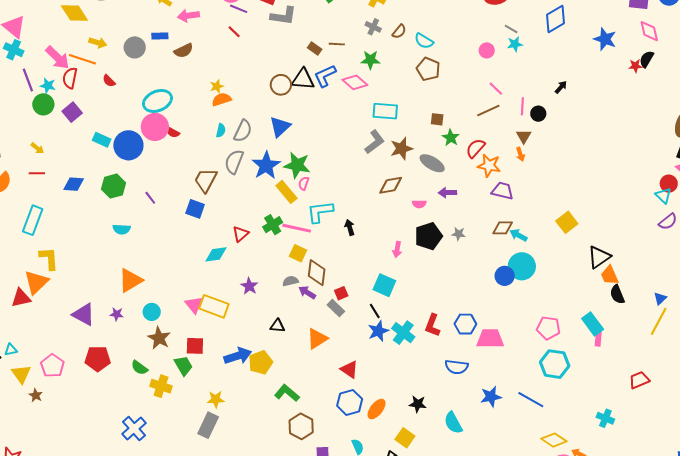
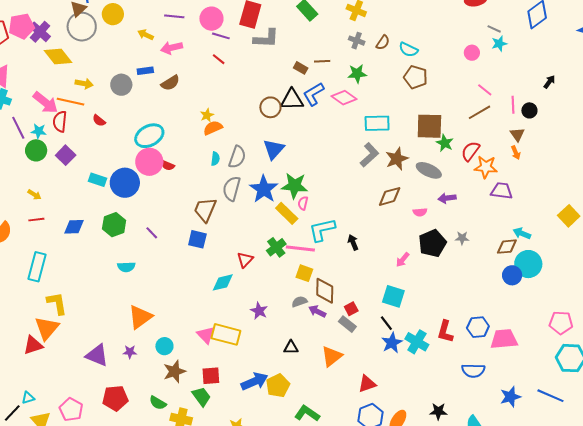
brown square: (437, 119) -> (429, 126), size x2.0
brown diamond: (503, 228) -> (507, 247), moved
pink arrow: (397, 249) -> (403, 260), turned 35
brown star: (159, 338) -> (174, 371), turned 30
red triangle: (349, 369) -> (367, 384), turned -48

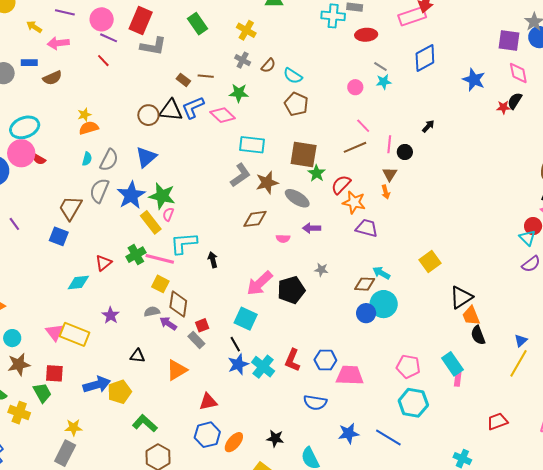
black pentagon: (432, 243) -> (291, 290), moved
pink arrow: (403, 260) -> (260, 283), size x1.8

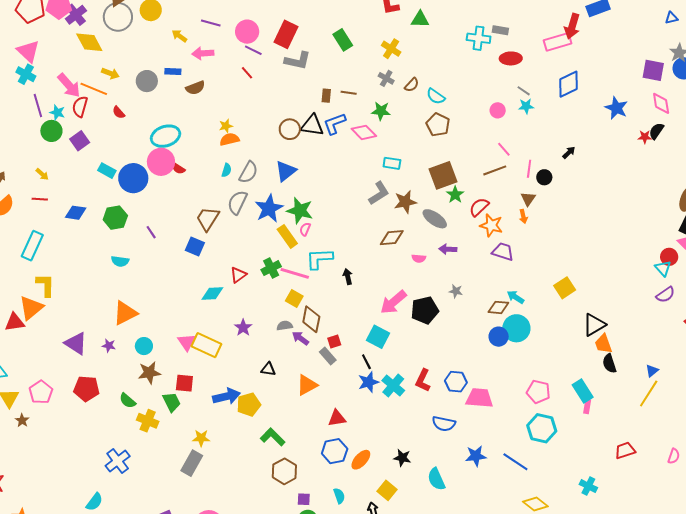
brown rectangle: (183, 80) -> (326, 96), turned 56
cyan rectangle: (252, 145) -> (392, 163), size x0.7
brown square: (304, 155) -> (443, 175), turned -32

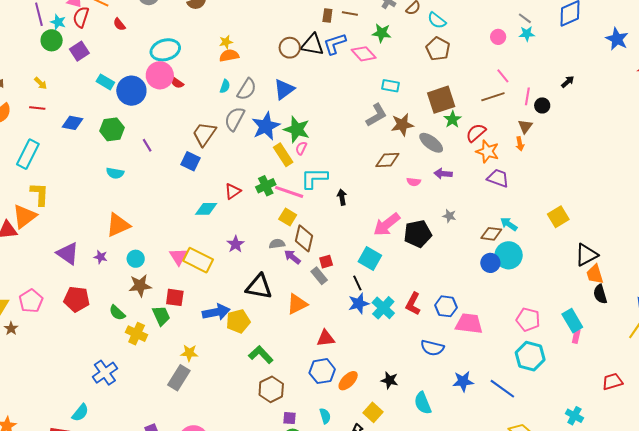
black triangle: (268, 369) -> (259, 287), size x1.8

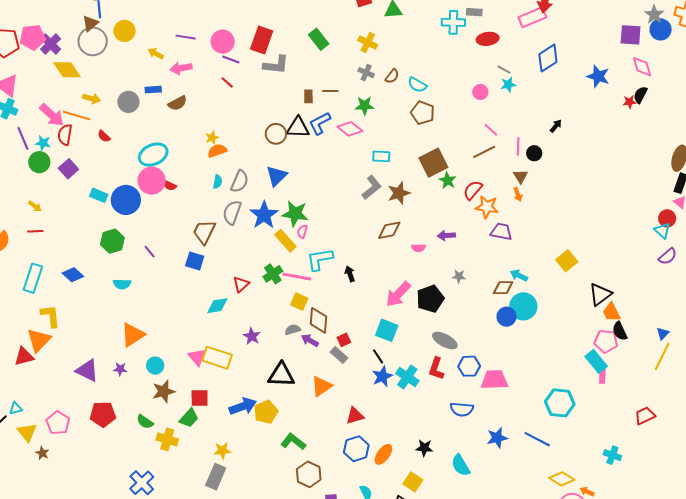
blue diamond: (73, 123) -> (73, 275), moved, turned 40
gray ellipse: (431, 143) -> (445, 340), moved
green trapezoid: (161, 316) -> (189, 418), turned 75
pink pentagon: (528, 320) -> (606, 341), moved

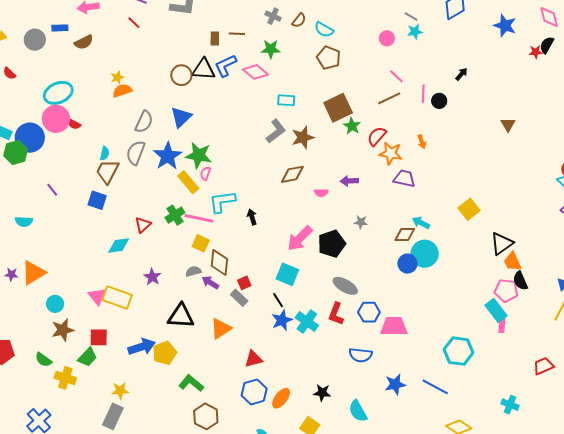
brown triangle: (521, 176) -> (508, 125), moved
cyan semicircle: (218, 182) -> (105, 153), moved
green hexagon: (112, 241) -> (16, 152), moved
purple star: (120, 369) -> (11, 274), moved

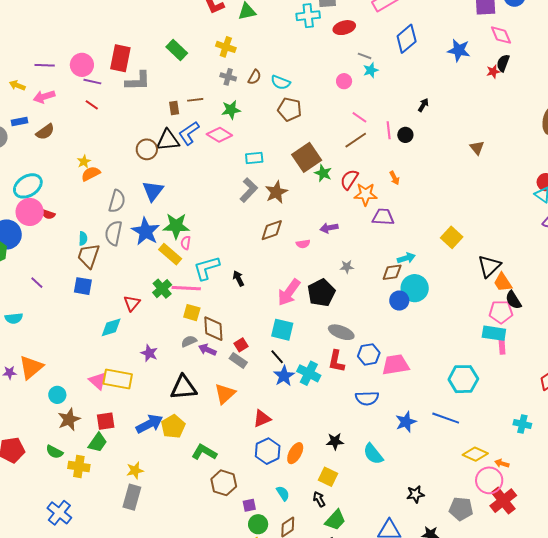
cyan arrow: (421, 223) -> (406, 258), turned 144
cyan rectangle: (496, 310) -> (494, 333), turned -35

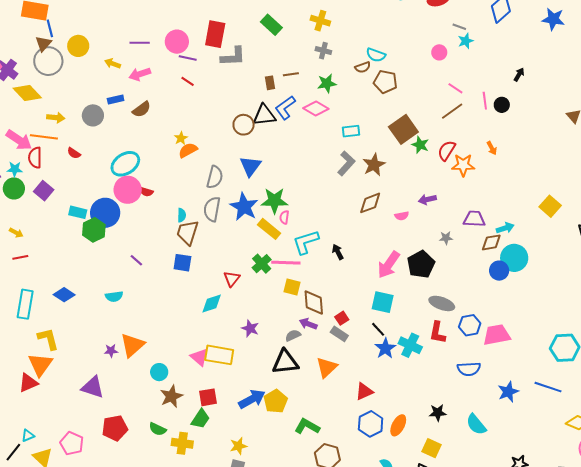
brown semicircle: (254, 77) -> (363, 67), moved, turned 42
purple trapezoid: (383, 217) -> (474, 219), moved
gray semicircle: (189, 341) -> (293, 335), moved

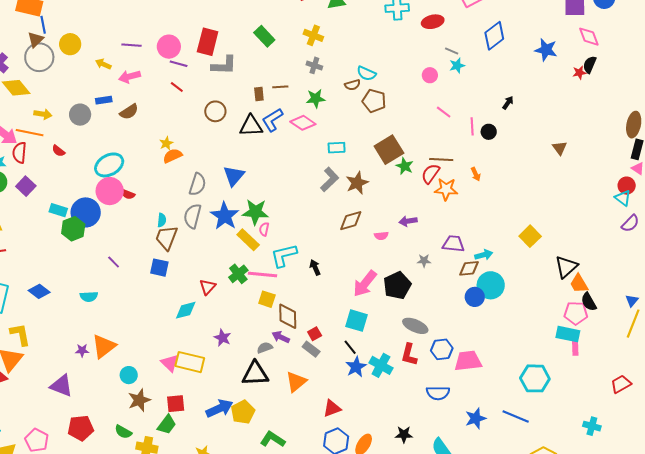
brown line: (452, 111) -> (441, 160), moved, turned 35
brown circle: (244, 125) -> (215, 111), moved

